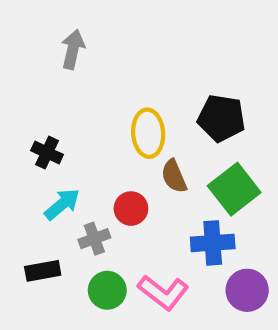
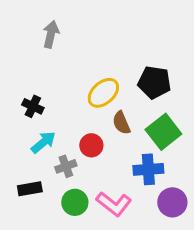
yellow ellipse: (148, 133) -> (103, 93), turned 52

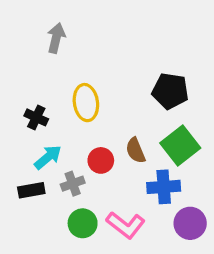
yellow ellipse: (103, 93) -> (86, 103), moved, turned -56
brown semicircle: (121, 123) -> (136, 151), moved
black rectangle: (30, 189) -> (31, 190), moved

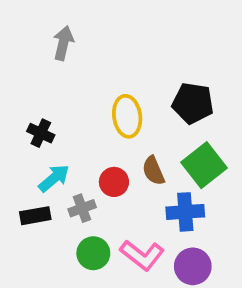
yellow ellipse: (86, 103) -> (127, 116), moved
purple circle: (190, 223) -> (193, 266), moved

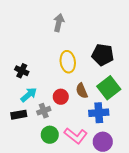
gray arrow: (63, 43) -> (59, 23), moved

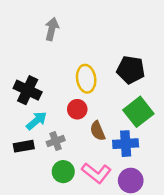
gray arrow: (59, 23) -> (52, 29), moved
black cross: (22, 71) -> (28, 90), size x1.5
brown semicircle: (82, 91) -> (98, 131), moved
red circle: (61, 97) -> (77, 109), moved

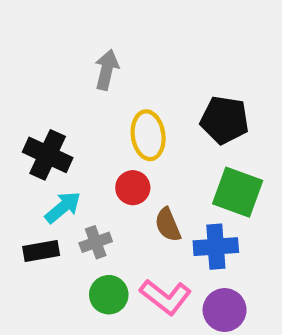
gray arrow: (52, 29) -> (107, 70), moved
green square: (138, 112) -> (238, 192), turned -32

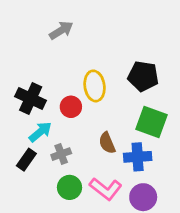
gray arrow: (107, 70) -> (61, 30), moved, turned 45
red circle: (133, 188) -> (71, 107), moved
black rectangle: (41, 251) -> (26, 160), turned -45

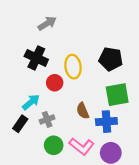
black cross: (31, 98) -> (36, 58), moved
green square: (152, 122) -> (117, 95), turned -30

